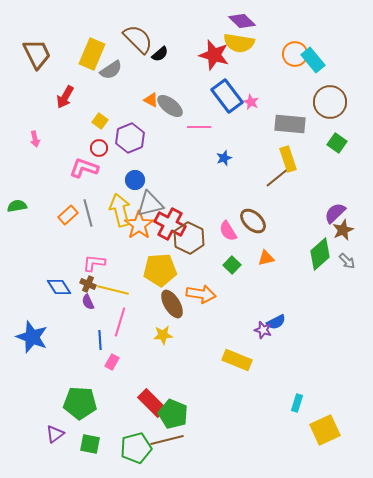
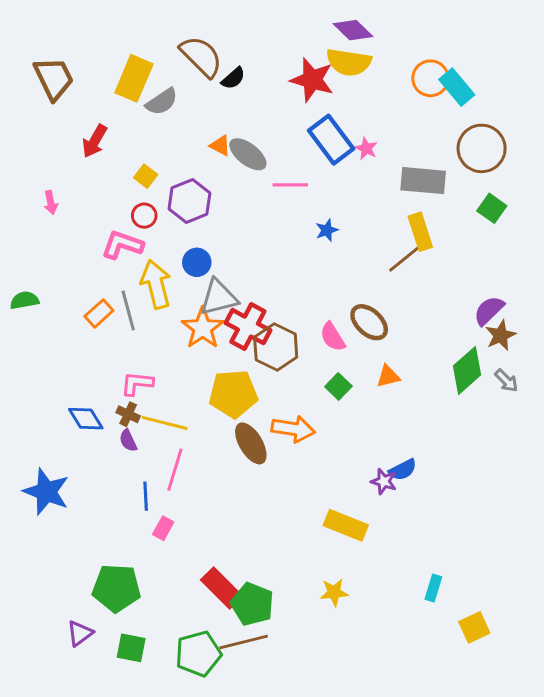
yellow arrow: (120, 210) -> (156, 284), moved
yellow star: (163, 335) -> (334, 592), moved
yellow square: (325, 430) -> (474, 627), size x0.7

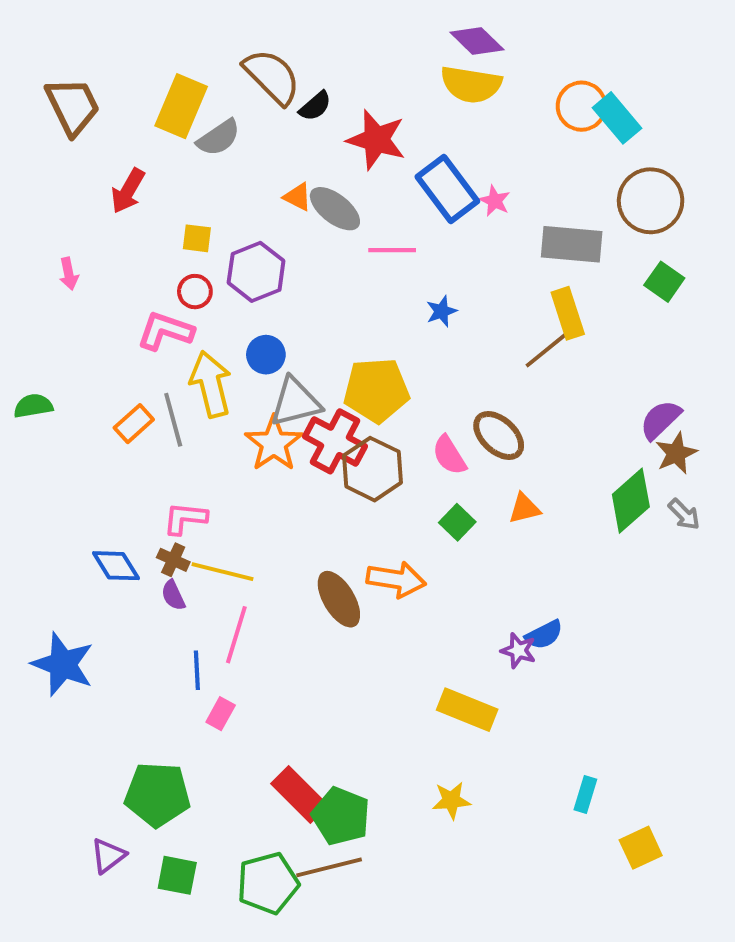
red star: (312, 80) -> (376, 140), moved
yellow square: (146, 176) -> (197, 238), turned -30
yellow pentagon: (233, 394) -> (376, 390), moved

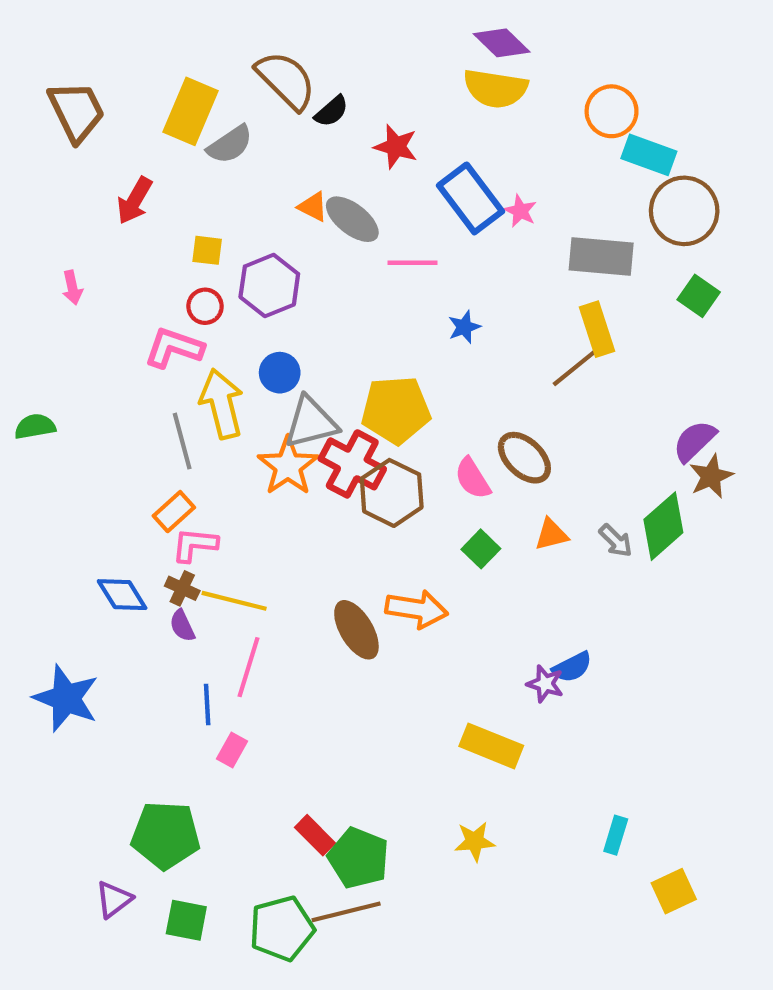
cyan rectangle: (617, 118) -> (649, 155), moved, turned -30
red star: (376, 140) -> (396, 147), size x0.7
orange rectangle: (134, 424) -> (174, 512), moved
gray arrow: (684, 514) -> (616, 541), moved
red rectangle: (299, 794) -> (315, 835), size x0.7

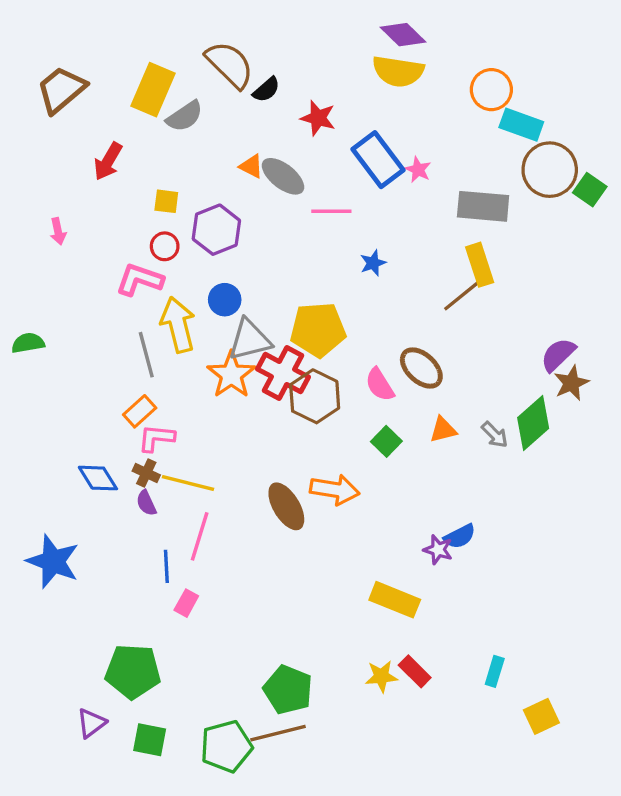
brown trapezoid: (76, 111) -> (61, 90), turned -104
green square: (699, 296) -> (590, 190), moved
red rectangle: (315, 835) -> (415, 671), moved

